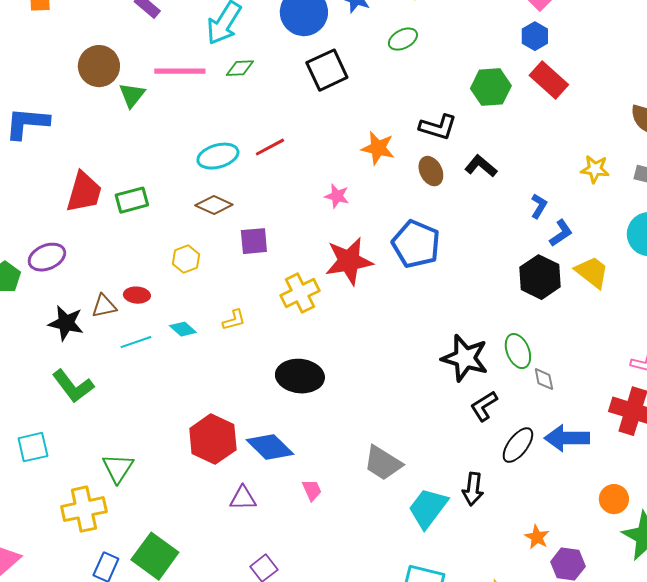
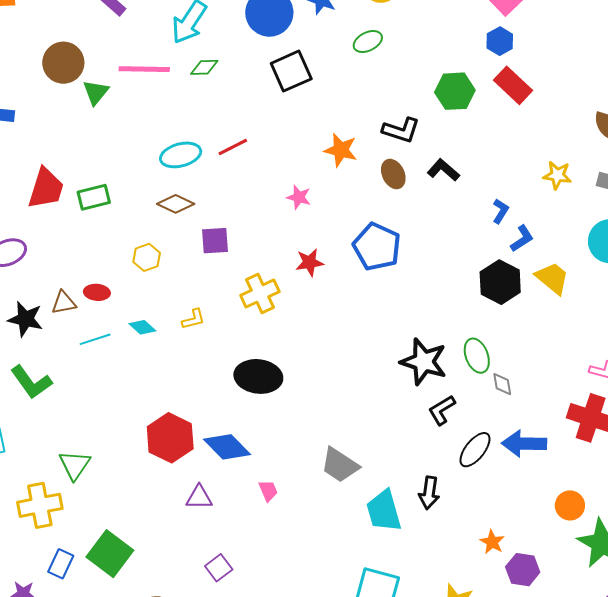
red star: (349, 261) -> (310, 262), size x0.6
cyan trapezoid: (428, 508) -> (384, 511), turned -54

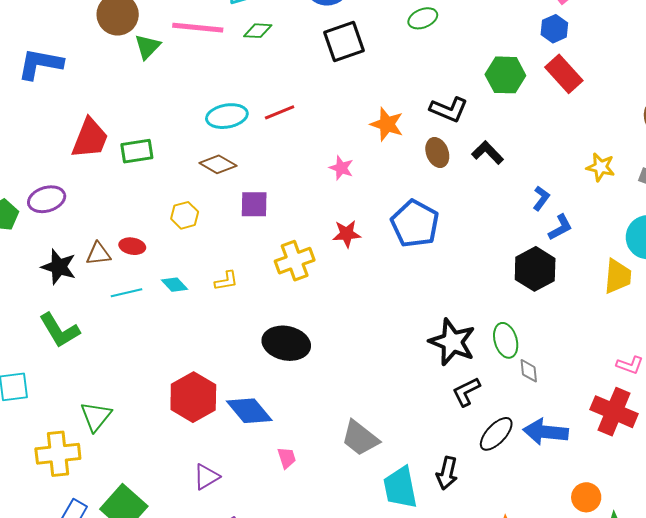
yellow trapezoid: (552, 278) -> (618, 276), moved, turned 51
purple triangle: (199, 497) -> (206, 477), moved, turned -36

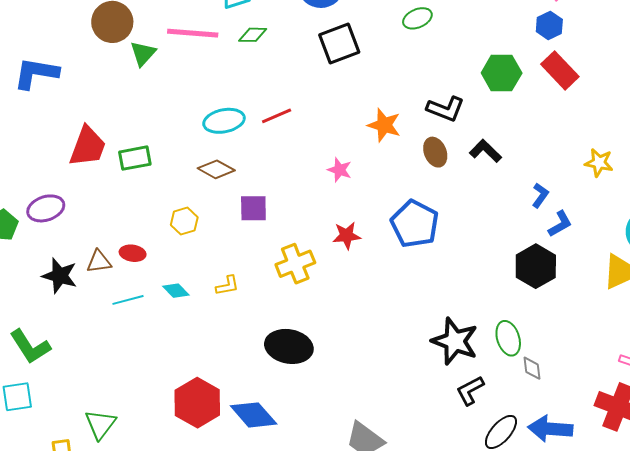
green L-shape: (59, 330) -> (30, 347), moved

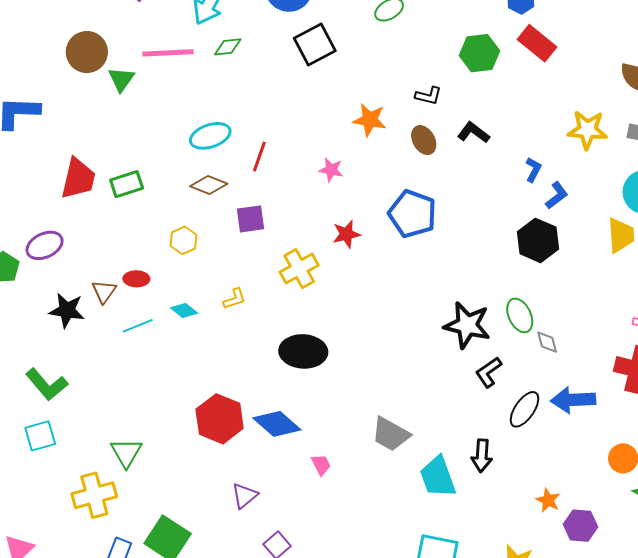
black L-shape: (446, 109) -> (429, 96), size x0.7
red line: (277, 116) -> (259, 156), moved, turned -40
yellow star: (599, 163) -> (587, 130), size x1.4
brown triangle: (99, 262) -> (104, 291), turned -40

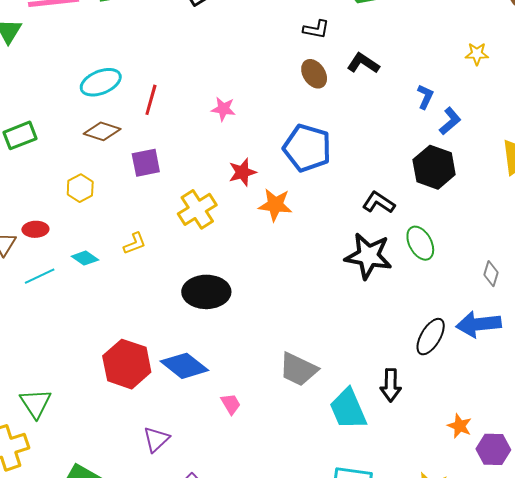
orange star: (370, 120) -> (275, 205), moved
yellow star: (587, 130) -> (477, 54), size x0.6
gray diamond: (547, 342) -> (491, 274), moved, turned 35
black L-shape: (489, 372) -> (379, 202), moved, turned 72

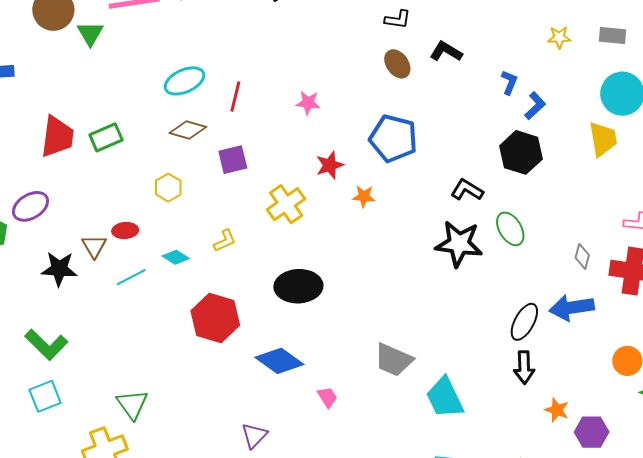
orange star: (275, 205) -> (364, 196), size x0.7
red hexagon: (127, 364) -> (215, 318), moved
black arrow: (391, 385) -> (524, 367), moved

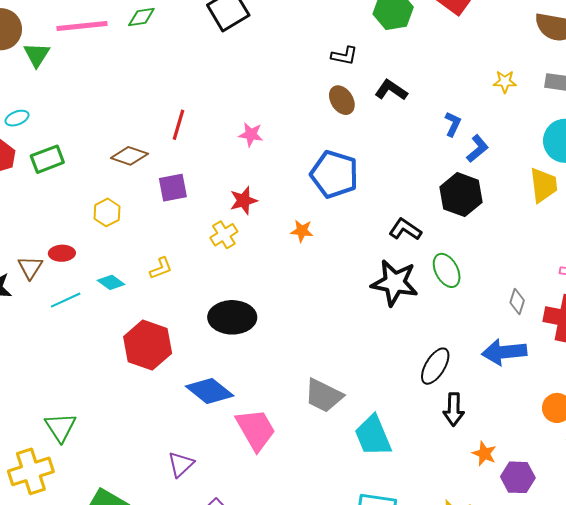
cyan ellipse: (184, 81) -> (17, 118), moved, size x0.6
red star: (330, 165) -> (244, 201), moved
yellow cross: (286, 204) -> (224, 235), size x0.7
black ellipse: (524, 322) -> (435, 366), moved
pink trapezoid: (327, 397) -> (256, 430), size x2.0

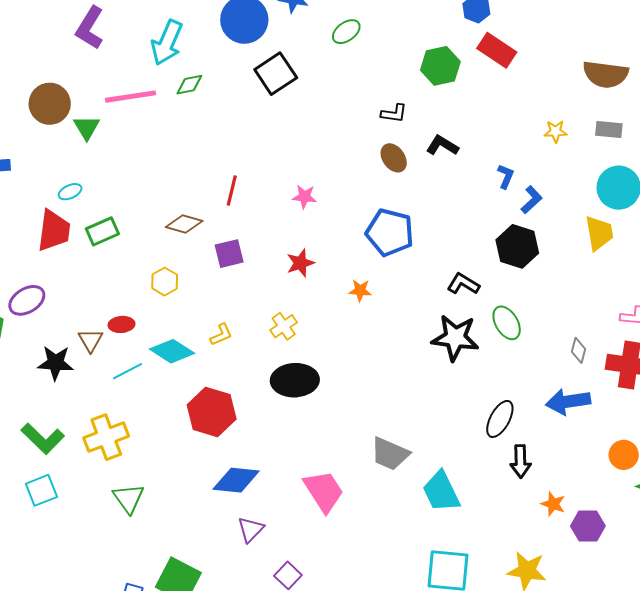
yellow cross: (224, 235) -> (284, 326), moved
cyan diamond: (111, 282) -> (172, 351), size x1.6
blue diamond: (210, 391) -> (236, 480), moved, turned -30
yellow cross: (31, 471) -> (106, 437), moved

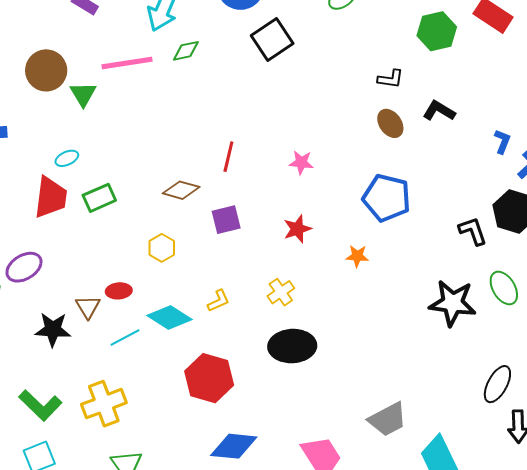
black L-shape: (463, 284) -> (473, 231), moved, turned 40
gray trapezoid: (390, 454) -> (388, 419), turned -51

